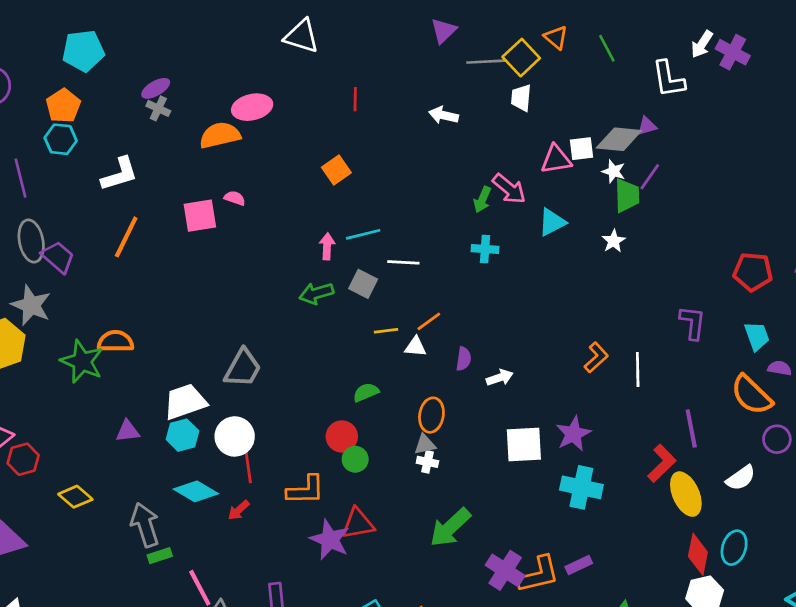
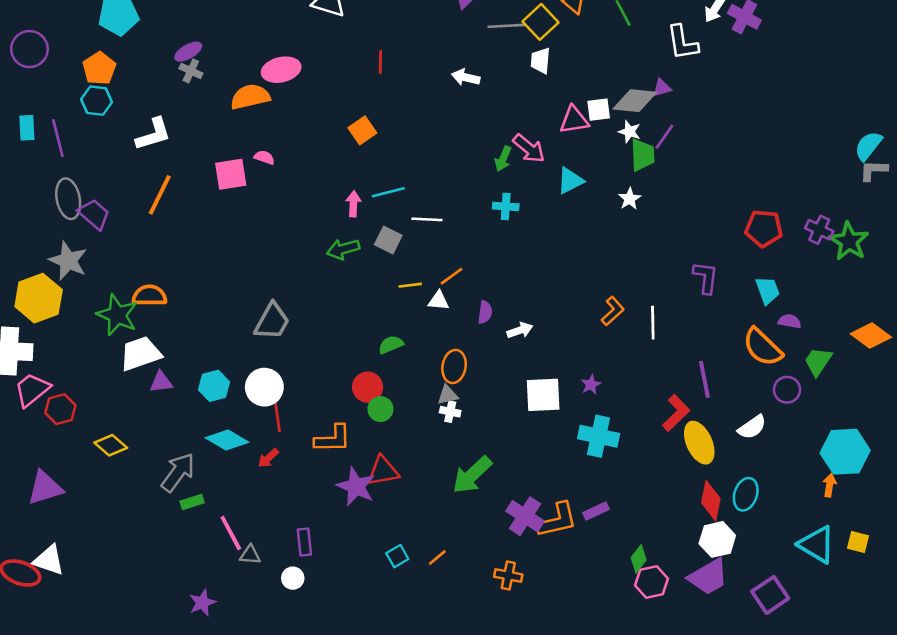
white trapezoid: (185, 402) -> (140, 354), moved
purple star: (573, 434) -> (591, 385), size x0.6
gray arrow: (145, 525) -> (178, 472), turned 54

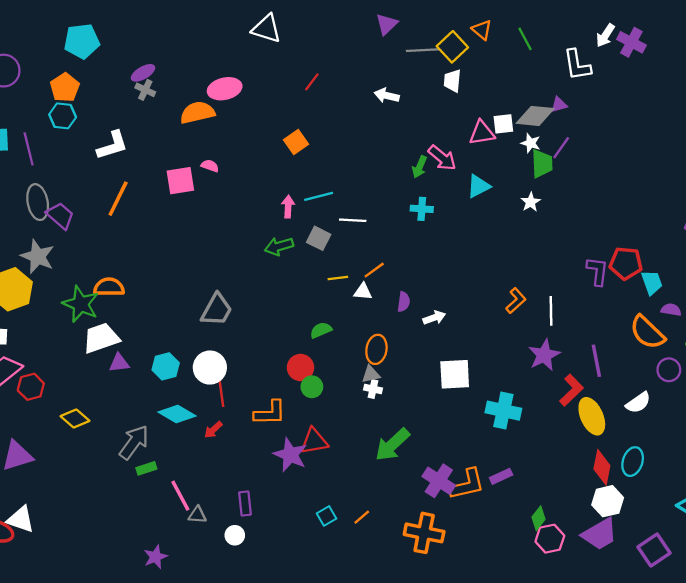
red line: (380, 62) -> (312, 82), turned 36
red pentagon: (764, 228) -> (626, 263), moved
purple star: (591, 385) -> (544, 355), moved, size x1.8
orange cross: (508, 576) -> (424, 533), size x1.6

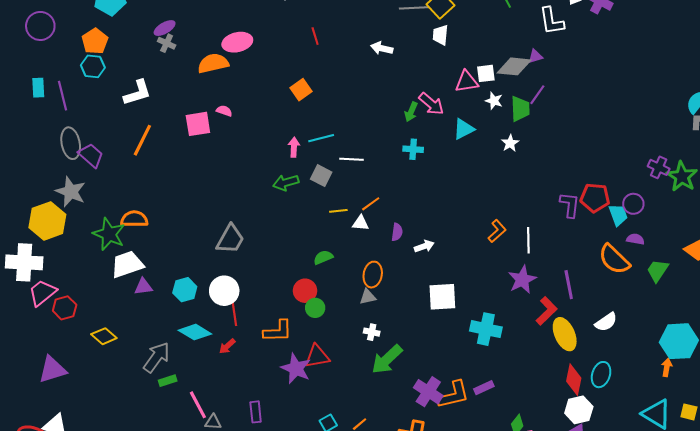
red line: (312, 82) -> (315, 36), turned -54
white star: (531, 143) -> (494, 101), moved
purple circle: (669, 370) -> (633, 204), moved
white cross: (373, 389) -> (372, 332), moved

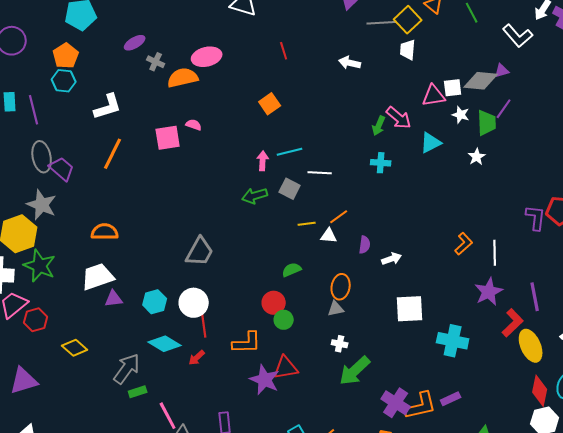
white L-shape: (552, 21) -> (518, 36), turned -32
gray cross: (167, 43) -> (156, 62), moved
green star: (109, 234) -> (40, 266), moved

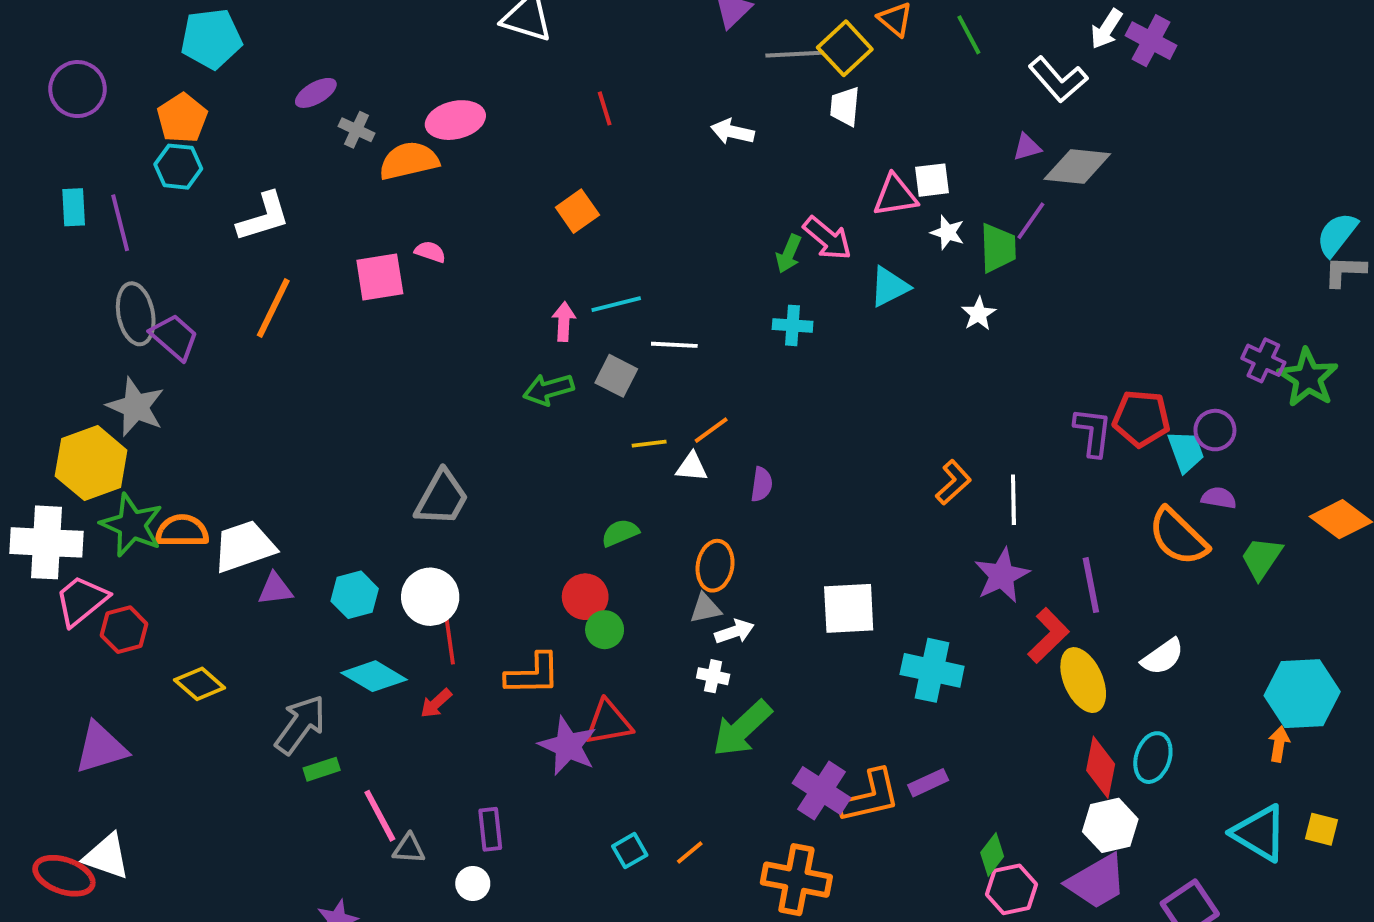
gray diamond: (481, 81) -> (1077, 167), moved
orange semicircle: (105, 232) -> (182, 531), moved
white arrow: (392, 259) -> (734, 632), moved

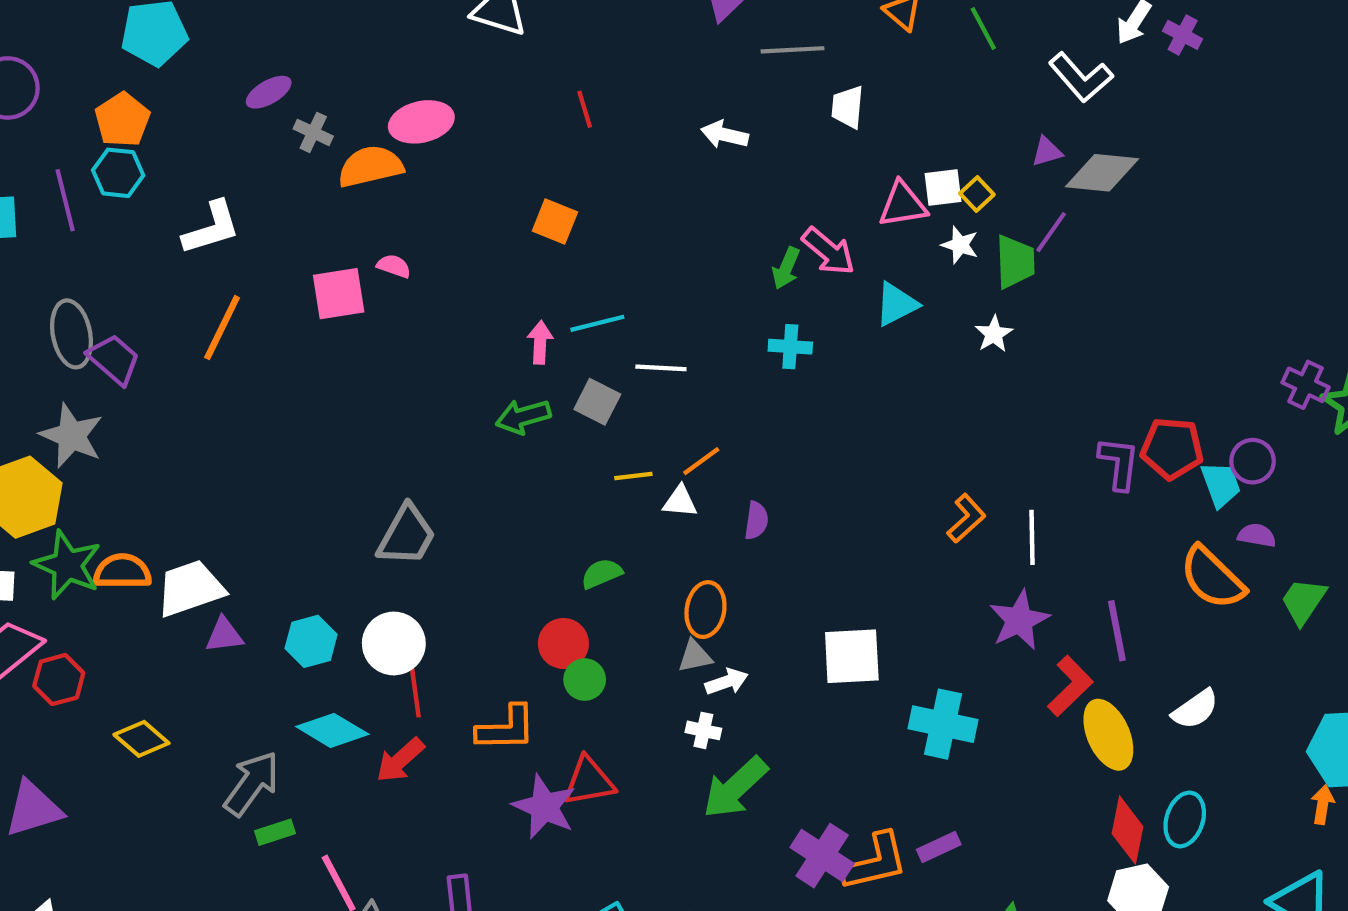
purple cross: (1151, 41) -> (1183, 35), size x0.7
yellow square: (845, 48) -> (977, 194), moved, size x0.6
orange square: (577, 211) -> (555, 222), turned -33
purple line: (120, 223) -> (65, 200), moved
red arrow: (436, 703) -> (400, 760), size x1.4

